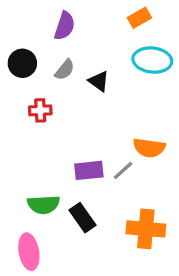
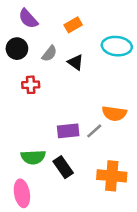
orange rectangle: (139, 18) -> (73, 25), moved
purple semicircle: (65, 26) -> (28, 19), moved, turned 120

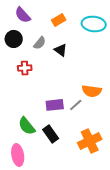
cyan ellipse: (117, 46) -> (94, 24), moved
green semicircle: (33, 157) -> (27, 126), turned 54
orange cross: (112, 176) -> (90, 141), turned -30

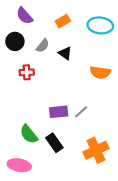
orange semicircle: (92, 91) -> (100, 72), moved
pink ellipse: (18, 155) -> (19, 165), turned -70

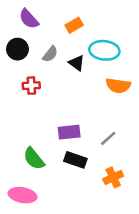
cyan ellipse: (100, 25) -> (104, 50), moved
gray line: (81, 112) -> (108, 138), moved
black rectangle: (54, 143) -> (75, 160), moved, turned -36
orange cross: (96, 150) -> (113, 177), size x0.7

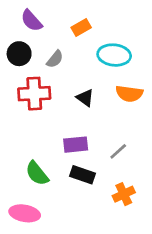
black triangle: (77, 63) -> (85, 98), moved
red cross: (31, 86) -> (34, 94), size x1.6

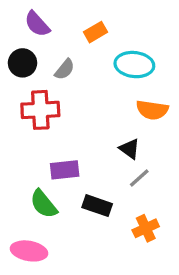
black triangle: (85, 98) -> (130, 149), moved
purple rectangle: (76, 145) -> (65, 170), moved

